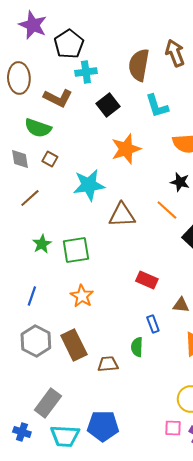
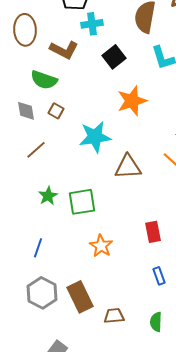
red rectangle: (147, 280) -> (153, 232), turned 55
orange star: (82, 296) -> (101, 246), moved
green semicircle: (137, 347) -> (156, 322), moved

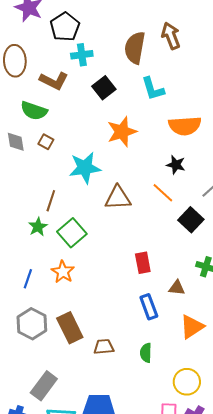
brown line: (36, 150) -> (51, 201), moved, turned -30
green square: (82, 202) -> (72, 233), turned -32
orange star: (101, 246) -> (63, 272), moved
blue rectangle: (159, 276) -> (149, 307), size x1.4

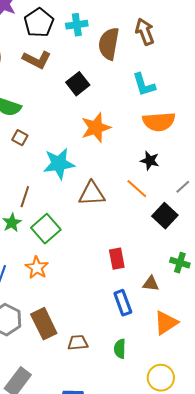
cyan cross: (82, 55) -> (77, 25), moved
brown L-shape: (54, 81) -> (37, 60), moved
cyan L-shape: (153, 89) -> (144, 85), moved

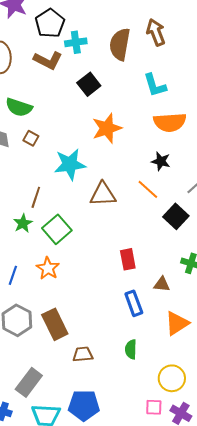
cyan cross: (77, 25) -> (76, 42), moved
brown trapezoid: (78, 343) -> (83, 354), moved

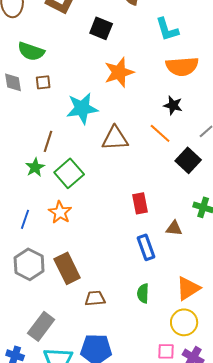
black square: (89, 84) -> (101, 28), turned -30
brown square: (31, 138) -> (43, 82), turned -35
orange triangle: (177, 323) -> (188, 288), moved

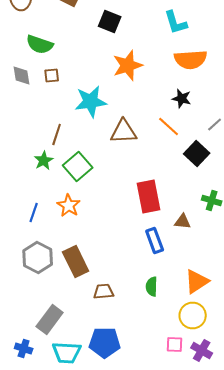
red rectangle: (140, 203) -> (149, 196), size x1.5

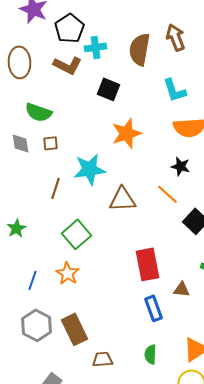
brown line: (57, 134) -> (56, 188), moved
green star: (44, 160) -> (16, 228), moved

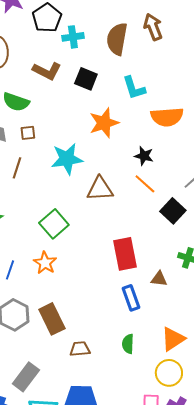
brown L-shape: (68, 65) -> (47, 71), moved
cyan L-shape: (174, 90) -> (134, 88), moved
black star: (180, 166) -> (144, 156), moved
brown line: (56, 188) -> (17, 168), moved

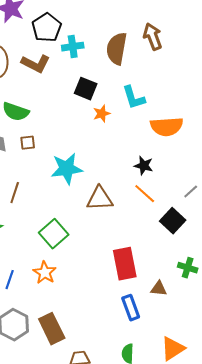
brown L-shape: (47, 71) -> (36, 64), moved
orange star: (104, 123) -> (102, 114), moved, size x0.6
brown line: (17, 168) -> (15, 193), moved

